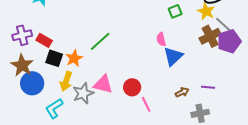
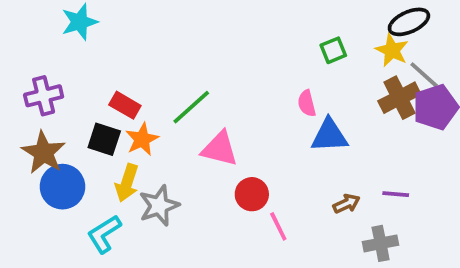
red rectangle: (44, 40) -> (125, 105), moved
blue triangle: (173, 56) -> (329, 136), turned 40
pink triangle: (103, 84) -> (220, 149), moved

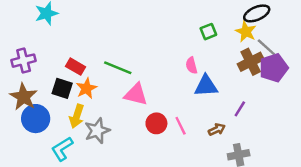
green line: (191, 107) -> (118, 68), turned 64
purple line: (396, 194) -> (240, 109), moved, turned -63
pink line: (278, 226) -> (181, 126), moved

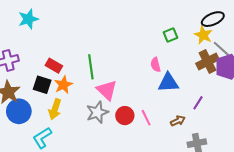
green line: (118, 68) -> (91, 67), turned 60
pink triangle: (136, 94) -> (107, 90), turned 30
gray star: (97, 131) -> (97, 112), moved

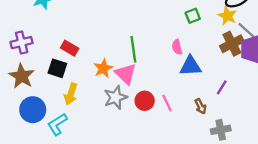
green line: (91, 67) -> (133, 49), moved
orange star: (63, 85) -> (103, 68), moved
blue circle: (19, 111) -> (33, 110), moved
brown arrow: (178, 121) -> (201, 106), turned 88

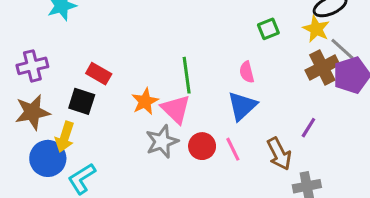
blue triangle: (190, 66) -> (242, 106), moved, turned -40
brown star: (22, 76) -> (32, 112), turned 30
yellow arrow: (71, 94) -> (65, 137), moved
brown arrow: (201, 106) -> (279, 154), size x1.5

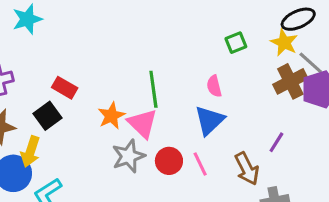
black square: (82, 101) -> (48, 116), turned 36

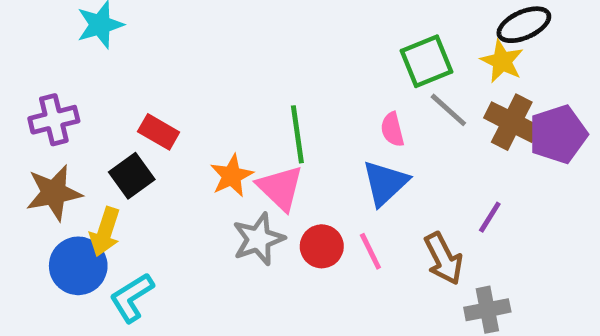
green square: (236, 43) -> (426, 61), size x1.5
gray line: (311, 63) -> (448, 110), moved
brown cross: (290, 81) -> (512, 122), turned -36

